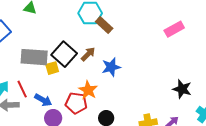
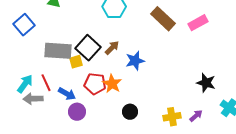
brown rectangle: (104, 25) -> (163, 19), moved, size x1.4
red pentagon: (76, 103) -> (95, 84), moved

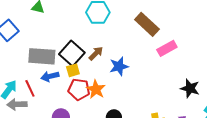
pink rectangle: (198, 23) -> (167, 48), moved
yellow square: (76, 62) -> (73, 70), moved
blue arrow: (67, 94) -> (50, 76), moved, turned 138

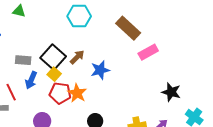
gray rectangle: (42, 56) -> (23, 60), size x0.6
yellow square: (73, 70) -> (54, 74), turned -32
blue arrow: (50, 76) -> (31, 80), turned -54

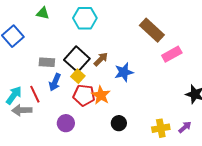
cyan hexagon: (79, 16) -> (85, 18), moved

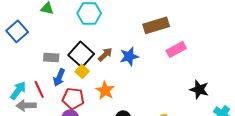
brown rectangle: (152, 30) -> (156, 25), turned -60
blue star: (124, 72) -> (129, 56), moved
red pentagon: (84, 95) -> (73, 98), moved

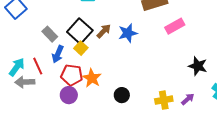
gray rectangle: (51, 57) -> (50, 34), turned 42
orange star: (105, 90) -> (92, 78), moved

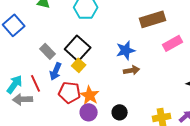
brown arrow: (104, 31) -> (132, 70), moved, turned 35
purple circle: (69, 95) -> (89, 112), moved

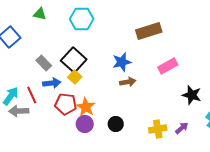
pink rectangle: (173, 43) -> (168, 66), moved
blue arrow: (56, 71) -> (52, 83), turned -120

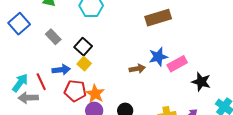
black square: (74, 60) -> (83, 47), size x0.7
blue star: (122, 62) -> (158, 57), moved
gray rectangle: (44, 63) -> (53, 37), moved
pink rectangle: (168, 66) -> (177, 64), moved

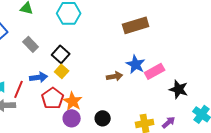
blue star: (158, 57) -> (136, 64), turned -30
red line: (41, 82) -> (19, 89), turned 48
red pentagon: (75, 91) -> (53, 98), turned 30

